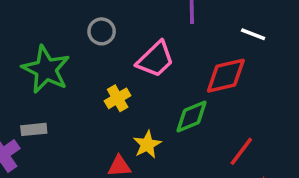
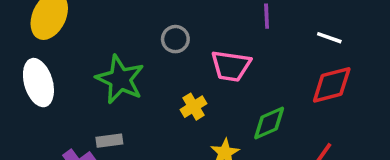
pink trapezoid: (155, 59) -> (231, 66), turned 54
red diamond: (226, 76) -> (332, 85), moved

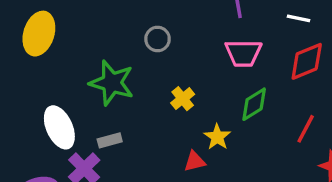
pink trapezoid: (231, 66) -> (243, 53), moved
white ellipse: (38, 83) -> (59, 127), moved

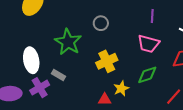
yellow cross: (183, 99) -> (107, 61), size x1.5
gray rectangle: (110, 140) -> (58, 75), turned 32

